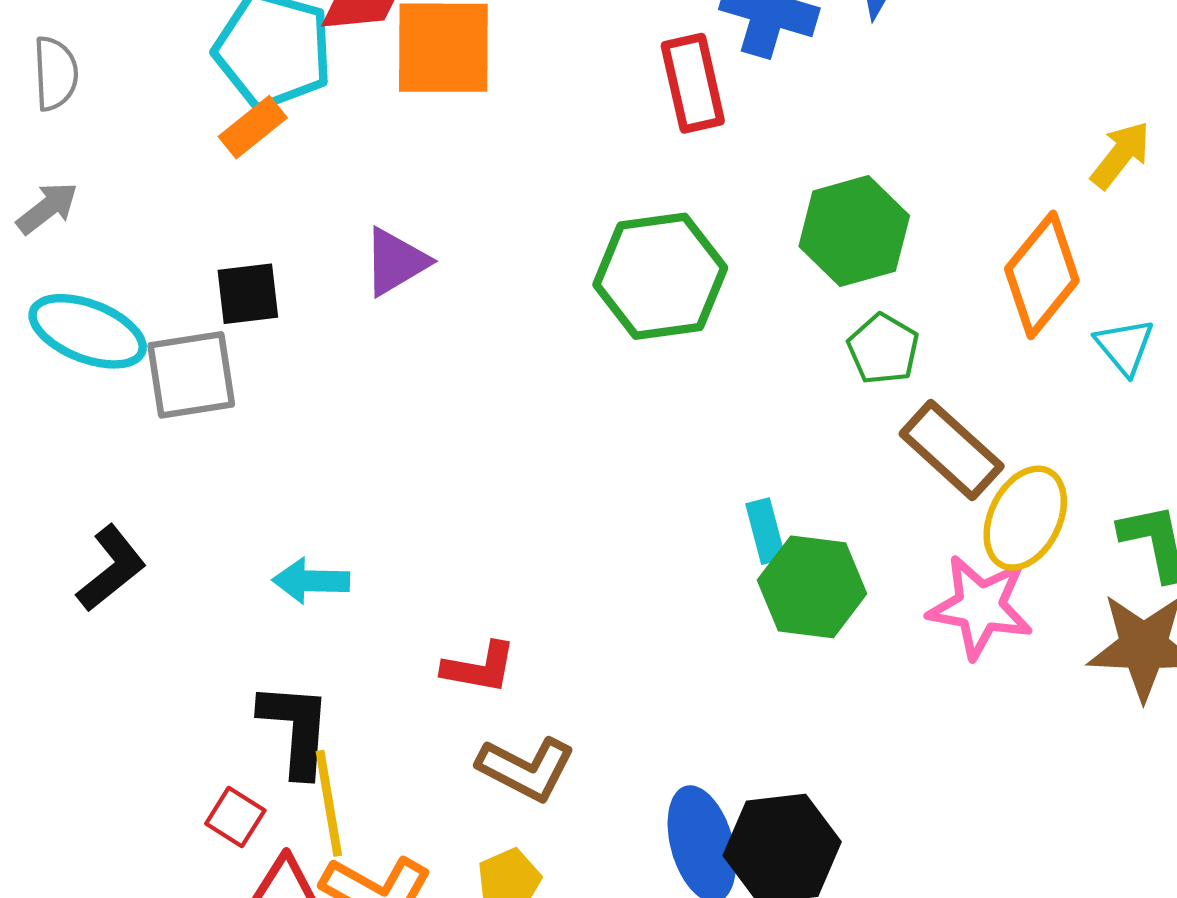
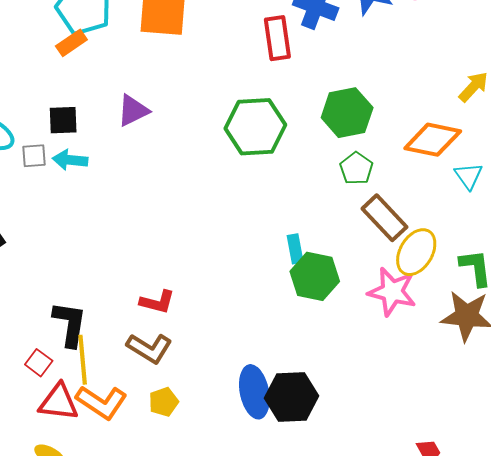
orange diamond: (1042, 275) -> (433, 140), turned 58
gray square: (191, 375) -> (34, 156), size x0.6
cyan arrow: (311, 581) -> (70, 160), moved
brown L-shape: (526, 769) -> (149, 348), moved

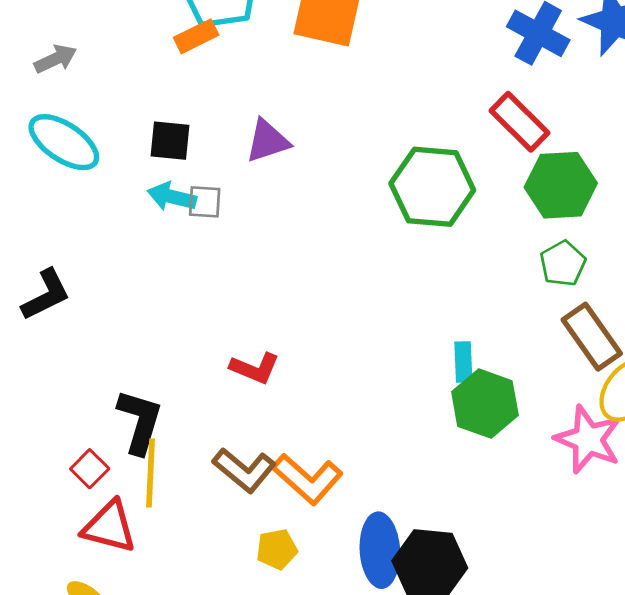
red rectangle: (277, 38) -> (519, 122), moved, turned -45
gray square: (34, 156) -> (205, 202), moved
red L-shape: (157, 302) -> (255, 368), moved
orange L-shape: (102, 402) -> (307, 479), moved
yellow pentagon: (164, 402) -> (277, 549), moved

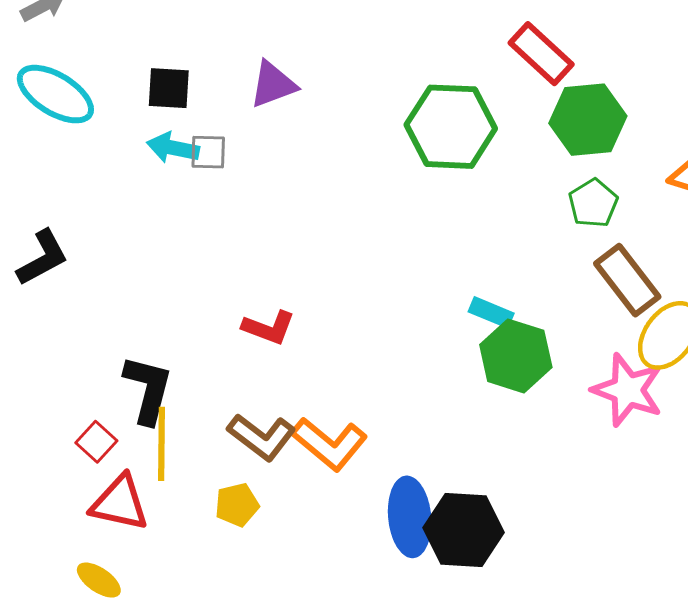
cyan rectangle: (463, 362) -> (491, 312), turned -63
yellow pentagon: (277, 549) -> (237, 505), moved

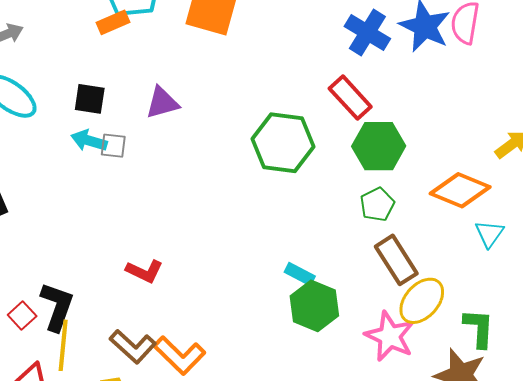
red square: (96, 442) -> (22, 315), moved

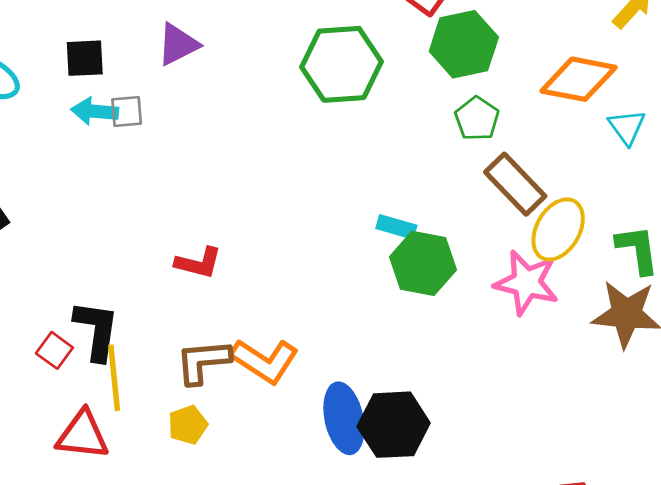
brown L-shape: (133, 347) -> (203, 362), turned 144

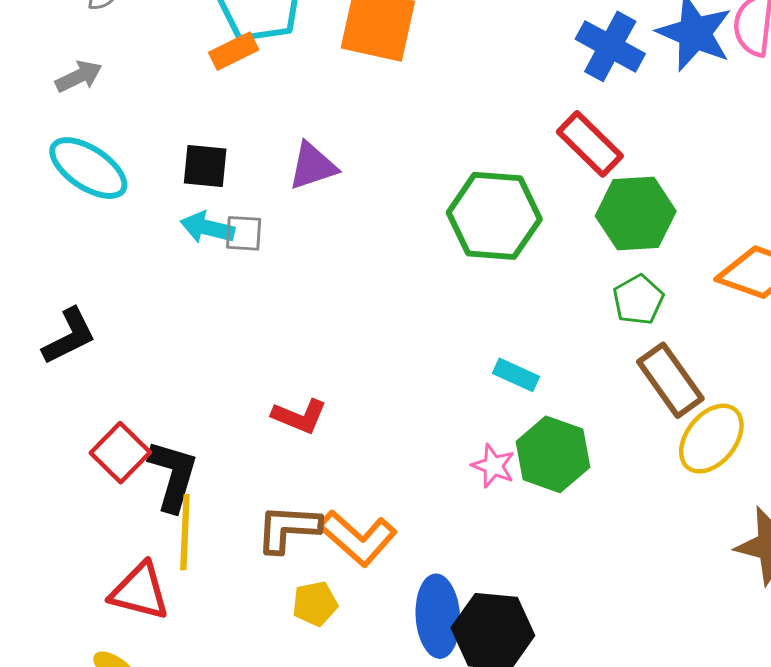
cyan rectangle: (396, 227) -> (516, 375), moved
pink star: (526, 283) -> (493, 466), moved, size x0.6
red square: (54, 350) -> (120, 453), moved, size x1.4
yellow pentagon: (188, 425) -> (315, 604), moved

